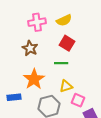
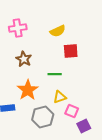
pink cross: (37, 22) -> (18, 28), moved
red square: (67, 43) -> (71, 51), moved, turned -35

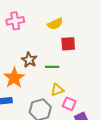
brown star: (24, 59) -> (29, 60), moved
orange star: (28, 90) -> (14, 78), moved

